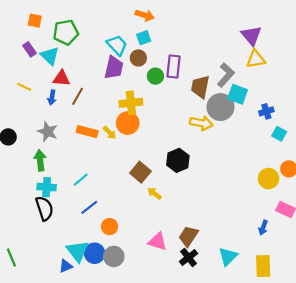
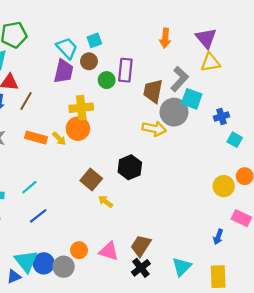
orange arrow: (145, 15) -> (165, 38), moved, turned 78
orange circle: (110, 227) -> (79, 250), moved

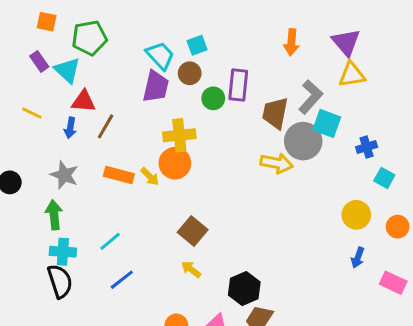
black hexagon: (130, 167) -> (244, 289), moved
yellow circle: (224, 186) -> (356, 215), moved
yellow arrow: (106, 202) -> (191, 269), moved
blue arrow: (218, 237) -> (358, 258), moved

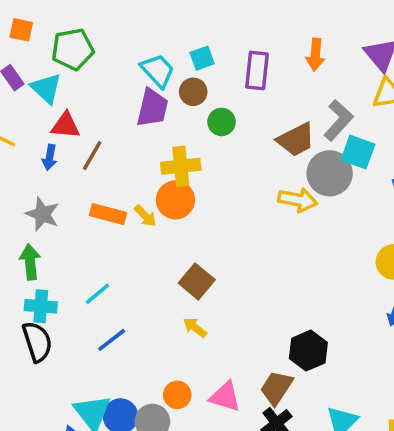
purple rectangle: (238, 85) -> (257, 71), moved
brown trapezoid: (275, 113) -> (296, 140), turned -128
black hexagon: (244, 289) -> (308, 351), moved

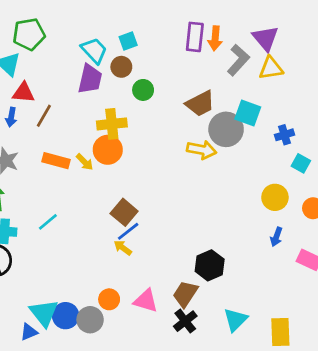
purple rectangle: (257, 71) -> (195, 37), moved
gray L-shape: (338, 120) -> (238, 60), moved
blue line: (112, 340) -> (128, 231), moved

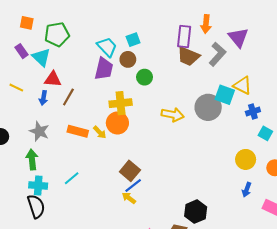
orange arrow: (215, 38) -> (206, 24), moved
yellow triangle: (271, 68) -> (242, 85), moved, turned 36
brown trapezoid: (200, 104) -> (188, 56), moved, turned 50
yellow arrow: (202, 150) -> (173, 115), moved

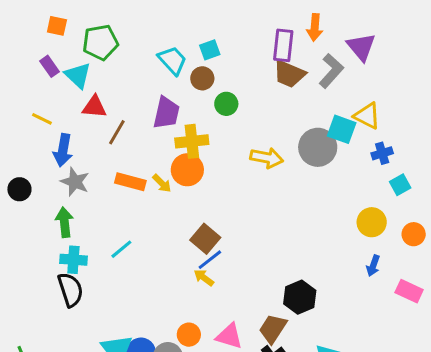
purple trapezoid: (104, 69) -> (166, 113), moved
blue arrow: (43, 98) -> (63, 150), moved, size x1.5
cyan square: (265, 133) -> (400, 185), turned 32

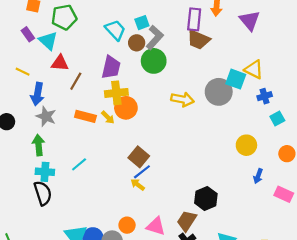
gray L-shape: (331, 71) -> (155, 37), moved
green circle: (226, 104) -> (154, 61), size x1.5
yellow cross: (192, 141) -> (116, 93), moved
yellow circle: (372, 222) -> (246, 145), moved

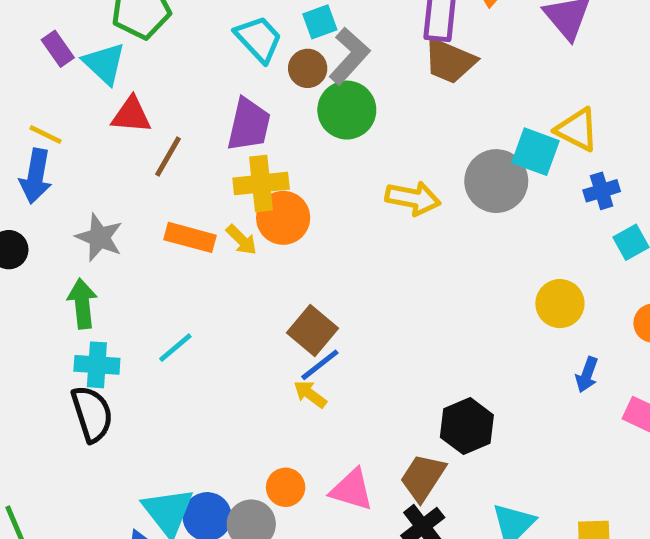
blue arrow: (37, 94) -> (36, 176), moved

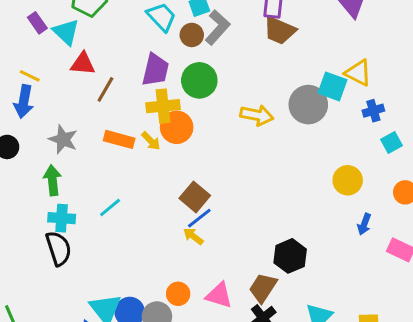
green circle: (347, 110) -> (199, 80), moved

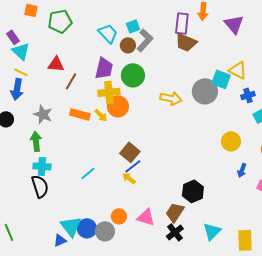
purple rectangle: (37, 23) -> (13, 37), moved
cyan triangle: (66, 32) -> (21, 51), moved
cyan line: (110, 208) -> (88, 173), moved

